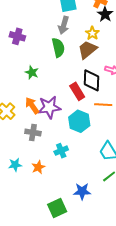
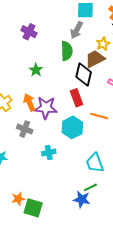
black diamond: (92, 80) -> (84, 75), moved
orange star: (38, 167) -> (18, 199), moved
blue star: (82, 191) -> (82, 199), moved
green square: (57, 208) -> (33, 208), turned 30

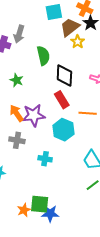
gray arrow: (77, 30) -> (19, 34), moved
brown trapezoid: (95, 59) -> (70, 27), moved
cyan cross: (49, 152) -> (45, 159), turned 32
blue star: (82, 199) -> (50, 214), moved
green square: (33, 208) -> (40, 204), moved

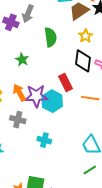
yellow star: (78, 42) -> (86, 36), moved
black diamond: (64, 76) -> (83, 61), moved
cyan hexagon: (63, 130) -> (52, 101), moved

